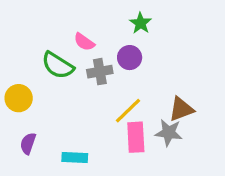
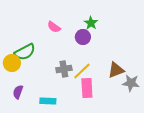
green star: (140, 23) -> (91, 23), moved
green semicircle: (58, 65) -> (25, 52), moved, turned -60
gray cross: (100, 72) -> (64, 69), moved
gray star: (169, 133) -> (131, 83), moved

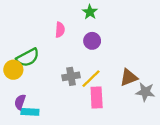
green star: (91, 23) -> (90, 12), moved
pink semicircle: (54, 27) -> (60, 30), turned -120
cyan rectangle: (48, 101) -> (30, 112), moved

